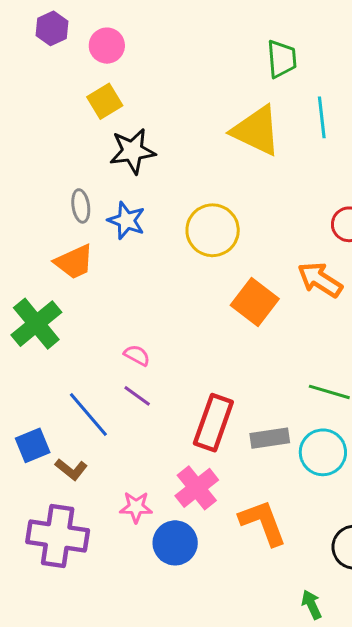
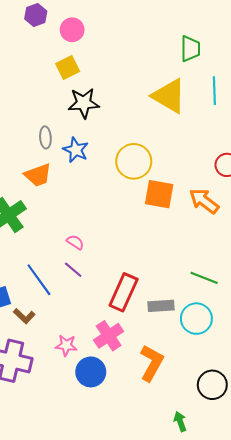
orange square: (255, 302) -> (159, 194), moved, turned -32
orange L-shape: (263, 523) -> (152, 363), turned 45

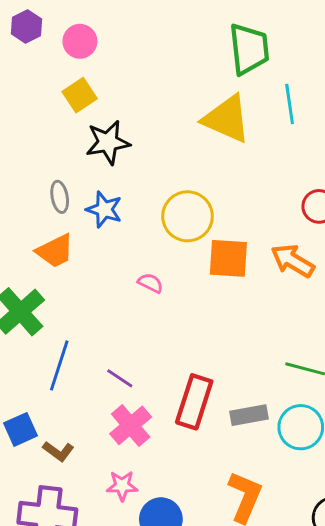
green trapezoid: (190, 49) -> (249, 49), size x1.4
pink semicircle: (75, 242) -> (150, 283), moved
blue line: (39, 280) -> (59, 365), moved, turned 60
pink cross: (109, 336) -> (131, 425), moved

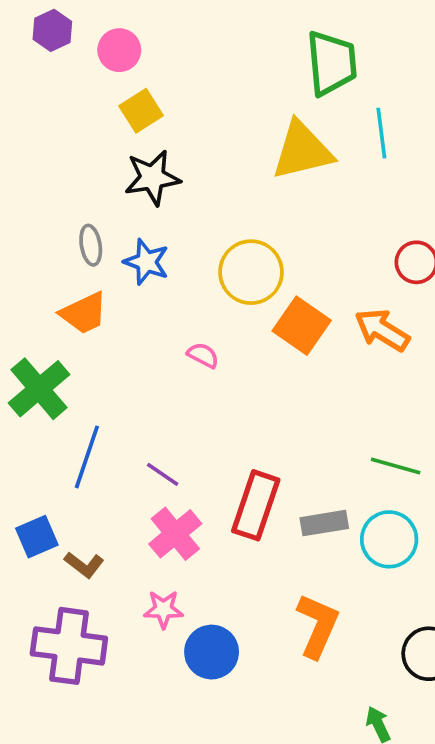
yellow square: (80, 95) -> (141, 111), moved
yellow triangle: (227, 119) -> (302, 151), turned -38
orange square: (228, 258) -> (302, 326), turned 30

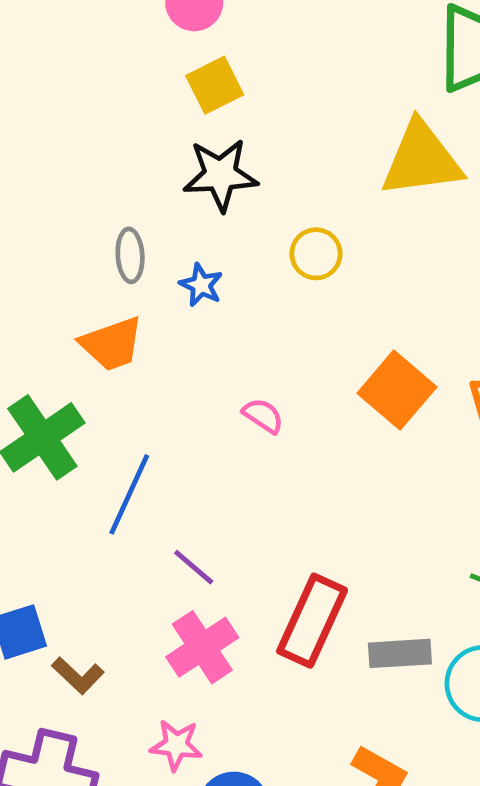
blue star: (146, 262) -> (201, 285), size x0.7
yellow circle: (251, 272) -> (316, 254), moved, size x0.6
blue line: (87, 457) -> (129, 494), moved

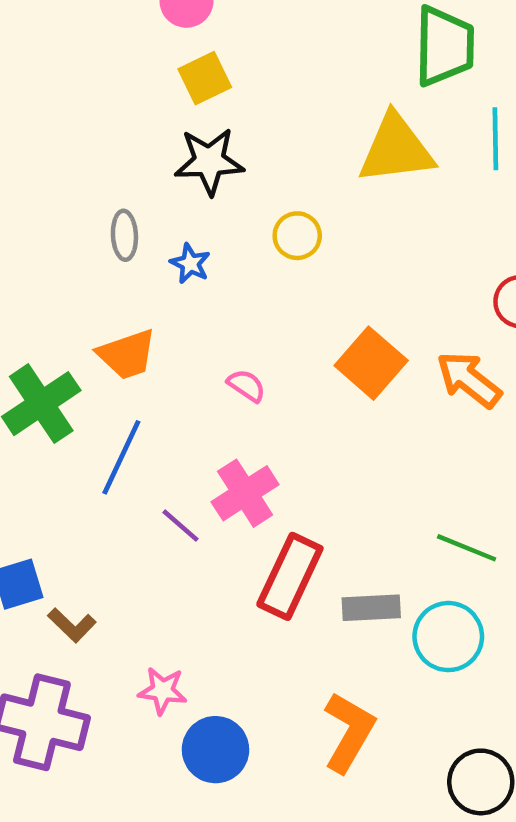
orange trapezoid: (112, 344) -> (127, 354), moved
pink cross: (202, 647) -> (245, 493), moved

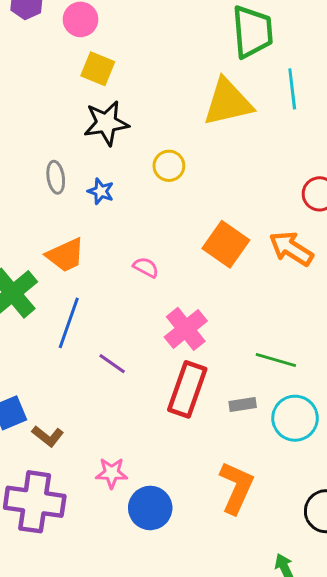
yellow square: (205, 78) -> (98, 69), turned -36
pink cross: (245, 493) -> (186, 329), moved
green line: (467, 548) -> (276, 360), moved
gray rectangle: (371, 608) -> (243, 404), size x0.7

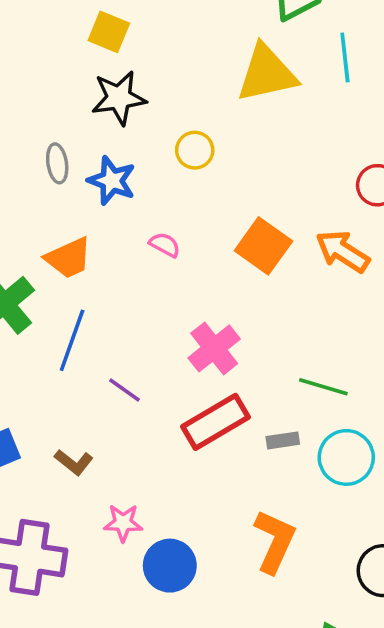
blue star: (101, 191) -> (112, 181), size x1.5
pink semicircle: (146, 267) -> (165, 245), moved
red rectangle: (187, 389) -> (216, 422), turned 40
brown L-shape: (48, 436) -> (74, 462), moved

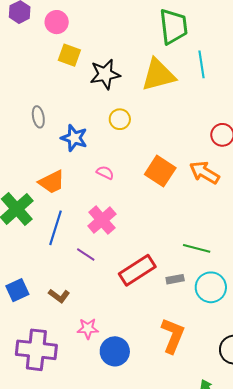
black star: (119, 98) -> (105, 74), moved
gray ellipse: (57, 163) -> (38, 117), moved
pink cross: (214, 348) -> (102, 220), moved

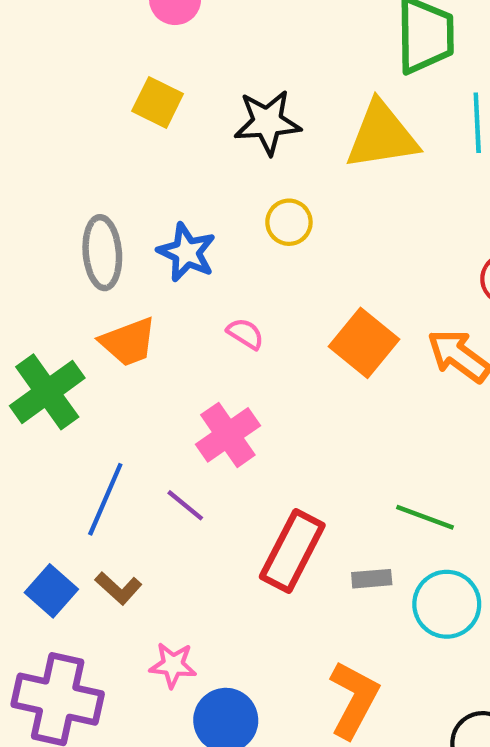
yellow square: (69, 55) -> (158, 102), moved
gray ellipse: (38, 117) -> (102, 253), moved, size x1.5
blue line: (55, 228) -> (105, 499), moved
red rectangle: (137, 270) -> (292, 551), turned -36
blue square: (17, 290) -> (51, 591), moved, turned -30

